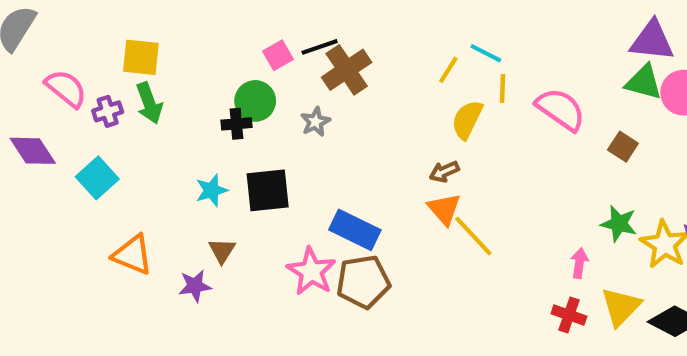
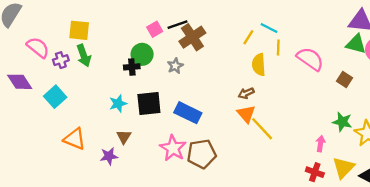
yellow semicircle: (467, 120) -> (259, 65), turned -30
blue rectangle: (355, 230) -> (188, 113), moved

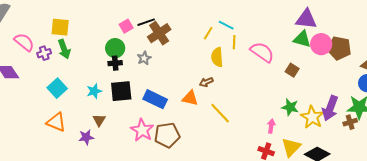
black cross: (132, 67) -> (115, 63), moved
cyan square: (55, 97) -> (57, 88), moved
orange triangle: (246, 114) -> (190, 98), moved, turned -36

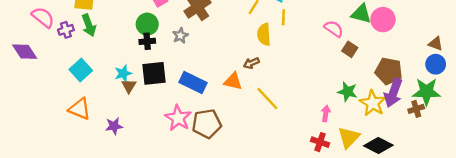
brown pentagon: (339, 48) -> (389, 71), moved
pink semicircle: (262, 52) -> (334, 29), moved, size x0.7
brown triangle: (99, 120) -> (129, 86), moved

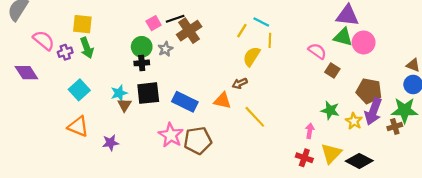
yellow semicircle: (264, 34) -> (252, 56), turned 36
gray star: (180, 36) -> (165, 49), moved
yellow star: (373, 103) -> (354, 121), size x0.7

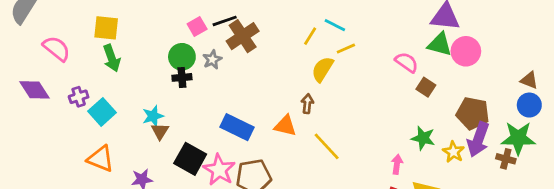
yellow line: (270, 40) -> (346, 49), turned 64
purple cross: (65, 52) -> (79, 97), moved
brown arrow: (240, 83) -> (307, 104), turned 120
black square: (148, 93) -> (190, 159), moved, turned 35
brown cross: (395, 126) -> (506, 159), turned 32

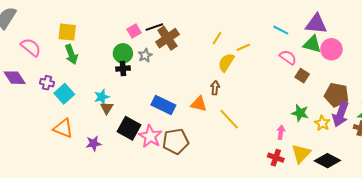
cyan line: (335, 25) -> (281, 30), moved
purple cross: (79, 97) -> (47, 83), turned 32

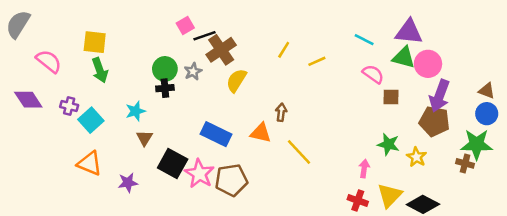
pink square: (134, 31) -> (185, 26), moved
yellow semicircle: (226, 62) -> (236, 80), moved
brown square: (302, 76) -> (391, 97), turned -32
cyan star: (102, 97) -> (136, 111), moved
purple arrow: (341, 114) -> (439, 96), moved

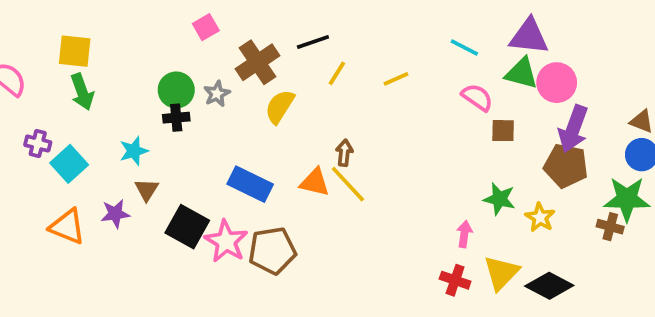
black line: (204, 36) -> (313, 42), moved
yellow line: (284, 50) -> (337, 73), moved
yellow line: (299, 152) -> (348, 184), moved
purple star: (128, 183) -> (115, 214), moved

